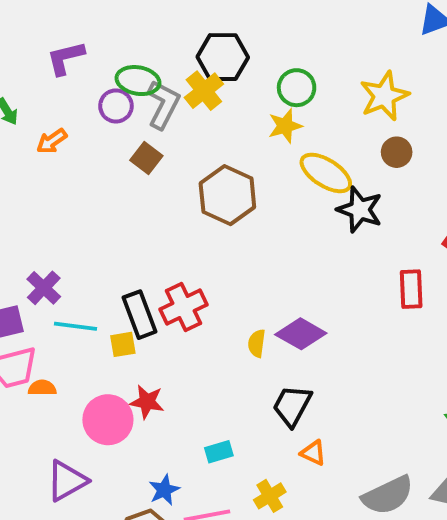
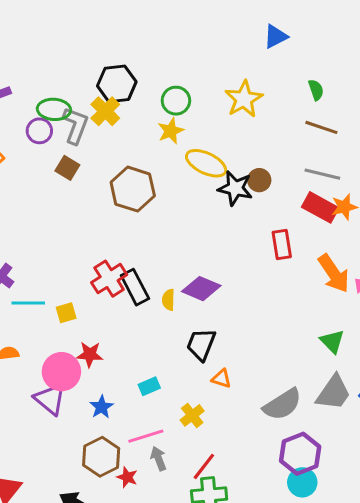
brown circle: (397, 152) -> (259, 180), moved
black rectangle: (139, 315) -> (135, 287), moved
purple triangle: (67, 481) -> (50, 399), moved, turned -44
blue star: (164, 490) -> (101, 407), moved

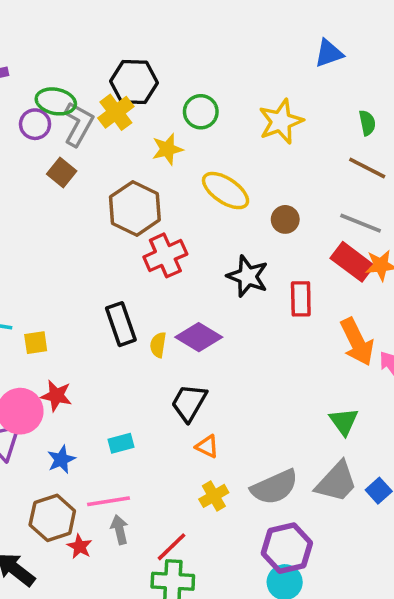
yellow star: (171, 131) -> (167, 149), moved
black star: (235, 188) -> (248, 276), moved
red cross: (109, 279) -> (165, 255), moved
yellow cross: (192, 415) -> (214, 496), moved

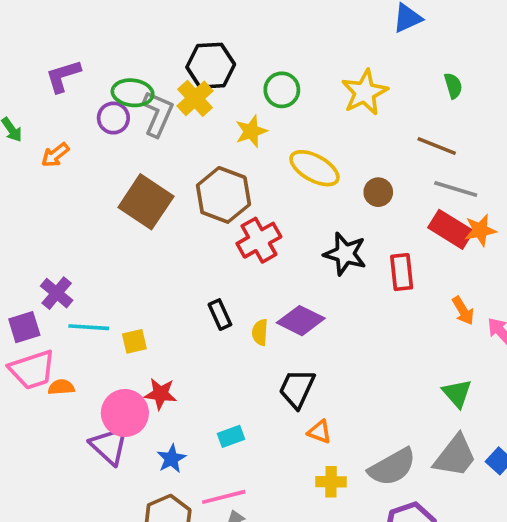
brown line: (367, 168) -> (437, 146), moved
brown square: (62, 173) -> (146, 202), moved, size x1.8
black rectangle: (121, 324) -> (220, 315), size x0.7
orange arrow: (357, 342) -> (463, 311), size x0.6
yellow cross: (214, 496) -> (331, 482), turned 36

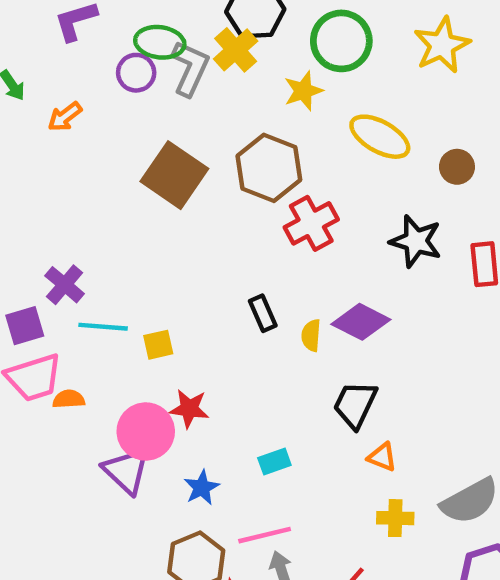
green circle: (282, 90) -> (341, 41), size x1.4

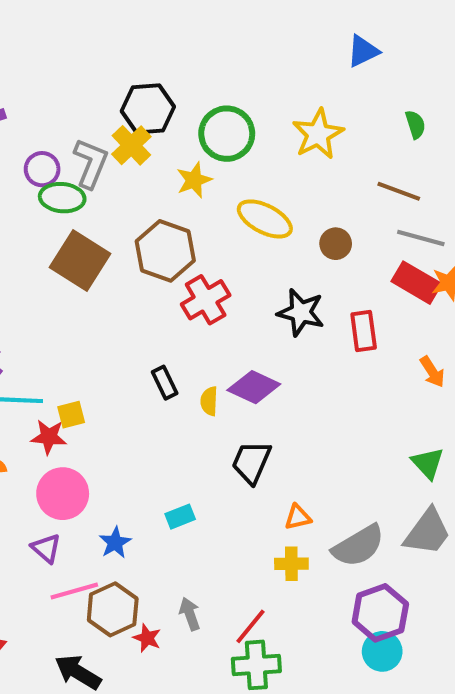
green ellipse: (160, 42) -> (62, 198), moved
red star: (189, 409) -> (49, 437), moved
orange triangle: (382, 457) -> (298, 517), moved, turned -32
purple triangle: (126, 471) -> (46, 548), moved, size x0.7
pink line: (265, 535) -> (74, 591), moved

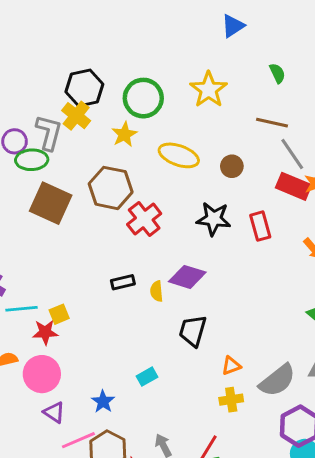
gray line: (421, 238) -> (292, 154), turned 48
black rectangle: (165, 383) -> (123, 282), turned -70
pink circle: (63, 494) -> (42, 374), moved

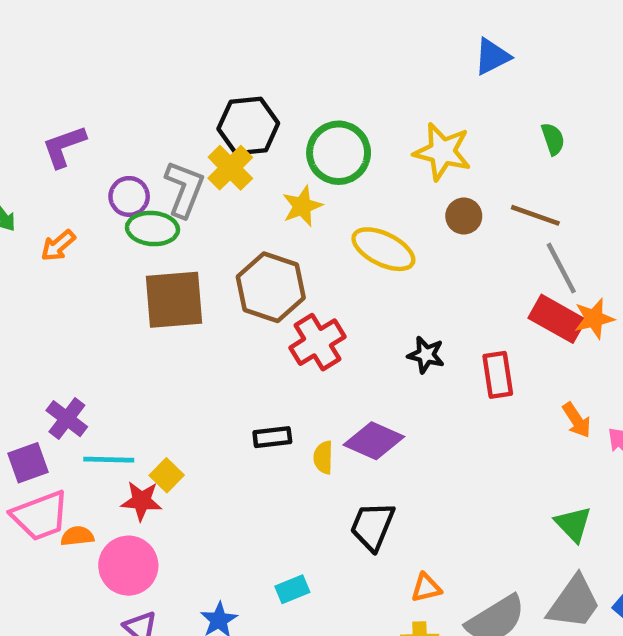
yellow star: (209, 90) -> (442, 152), turned -30
brown circle: (232, 166) -> (464, 216), moved
brown square: (51, 203) -> (174, 300), turned -36
black star: (214, 219) -> (426, 355), size x0.7
yellow square: (59, 314) -> (167, 475), turned -30

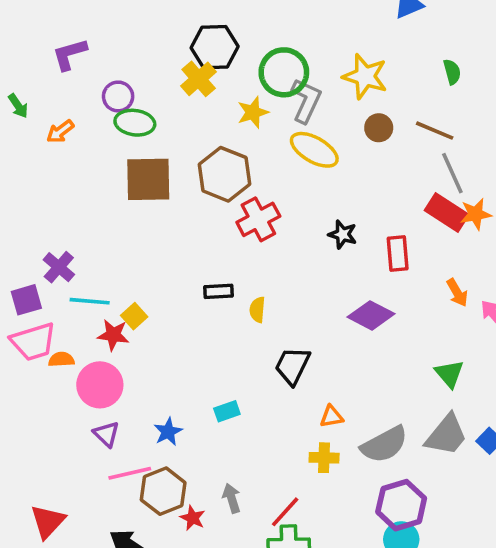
gray L-shape: (184, 189) -> (306, 101), moved
purple diamond: (374, 441) -> (371, 315), moved

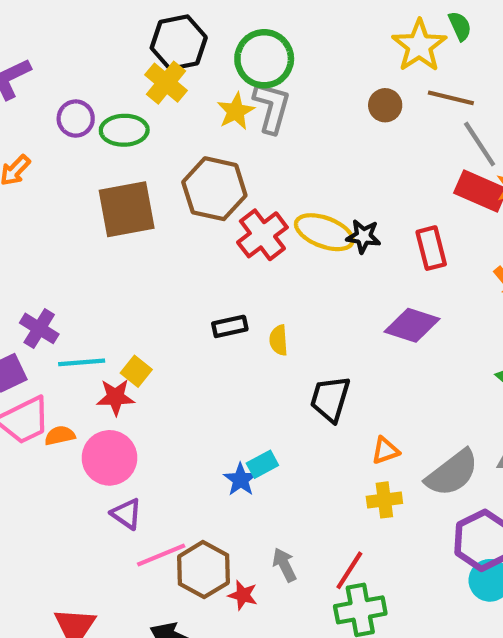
yellow star: (365, 76) -> (419, 46), moved, turned 30
gray L-shape: (306, 101) -> (272, 107), moved
green ellipse: (135, 123) -> (124, 130), moved
yellow ellipse: (314, 150) -> (324, 232), moved
blue star: (168, 432) -> (241, 480), moved

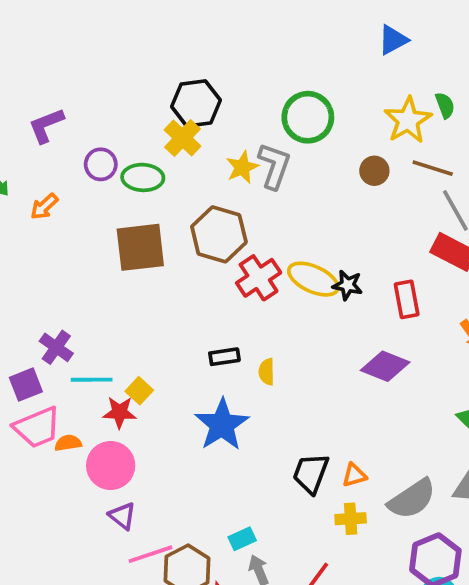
green circle: (264, 59) -> (308, 117), moved
black trapezoid: (330, 399) -> (311, 473), moved
cyan rectangle: (262, 464) -> (242, 539), moved
blue star: (241, 480) -> (222, 425), moved, size x1.8

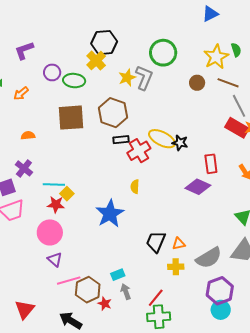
red cross: (259, 278) -> (139, 151), moved
red rectangle: (407, 299) -> (211, 164), moved
black rectangle: (224, 357) -> (121, 140), moved
cyan line: (92, 380) -> (54, 184), moved
orange semicircle: (68, 443) -> (28, 135), moved

